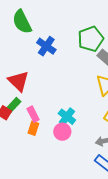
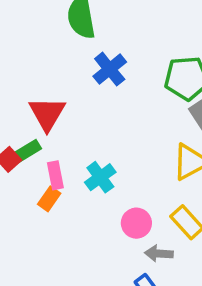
cyan cross: (67, 117) -> (100, 177), moved
pink circle: (62, 132) -> (136, 223), moved

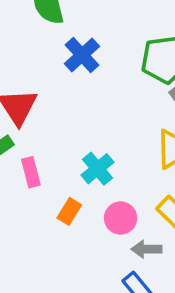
cyan cross: (100, 177) -> (98, 169), moved
orange rectangle: (49, 199) -> (69, 211), moved

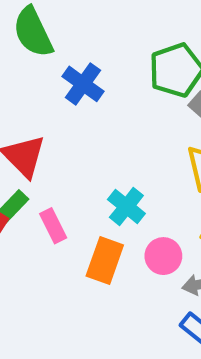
orange rectangle: (69, 211) -> (105, 260), size x1.5

